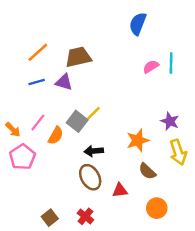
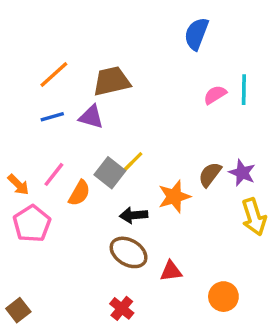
orange star: (138, 140) -> (174, 197), moved
brown semicircle: (147, 171) -> (210, 174), moved, turned 84
brown ellipse: (90, 177) -> (129, 252), turned -30
brown square: (50, 218) -> (18, 310), moved

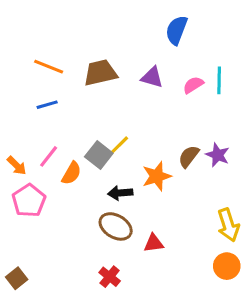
orange line: (54, 74) -> (49, 67), turned 64
purple triangle: (91, 117) -> (152, 77), moved
yellow arrow: (254, 217) -> (228, 225), moved
orange circle: (223, 297) -> (227, 266), moved

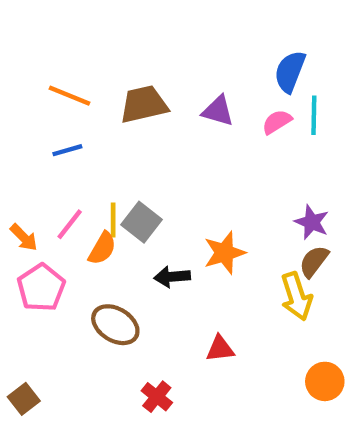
blue semicircle: (177, 30) -> (290, 72), moved
yellow line: (119, 146) -> (113, 220), moved, turned -45
brown semicircle: (189, 156) -> (314, 261), moved
yellow arrow: (228, 225) -> (296, 296), moved
brown ellipse: (116, 226) -> (115, 325), moved

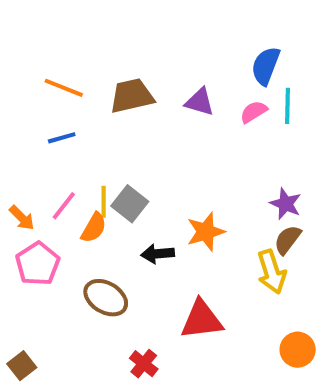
red triangle: (220, 349) -> (202, 320), size x1.6

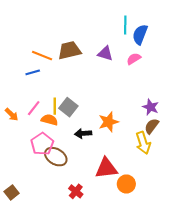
orange line: (64, 88) -> (42, 56), moved
cyan line: (288, 106) -> (125, 25), moved
orange semicircle: (94, 228) -> (49, 120), turned -105
pink pentagon: (38, 264) -> (42, 144), moved
orange circle: (298, 350) -> (126, 184), moved

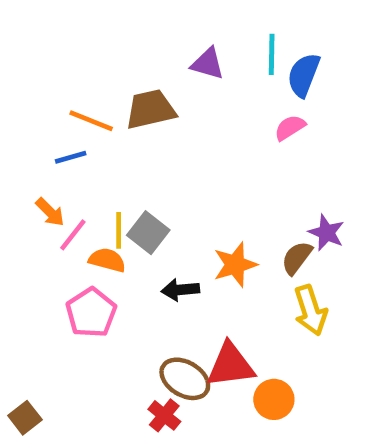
purple triangle: (105, 53) -> (208, 64), moved
orange arrow: (12, 115) -> (50, 212), moved
brown semicircle: (152, 126) -> (297, 258), moved
brown ellipse: (56, 157) -> (185, 379), moved

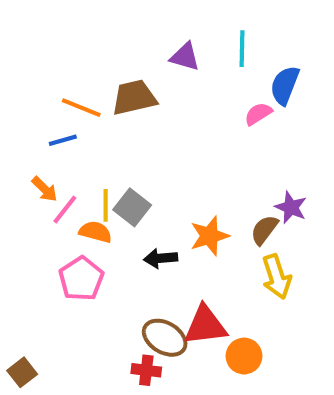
blue semicircle: (304, 75) -> (285, 85), moved
red cross: (164, 415) -> (146, 370), turned -32

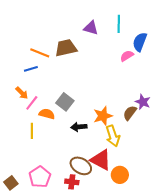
yellow line: (106, 205) -> (32, 131), moved
yellow arrow: (277, 277) -> (113, 136), moved
pink pentagon: (81, 279) -> (40, 177), moved
red triangle: (205, 325) -> (101, 160), turned 35

